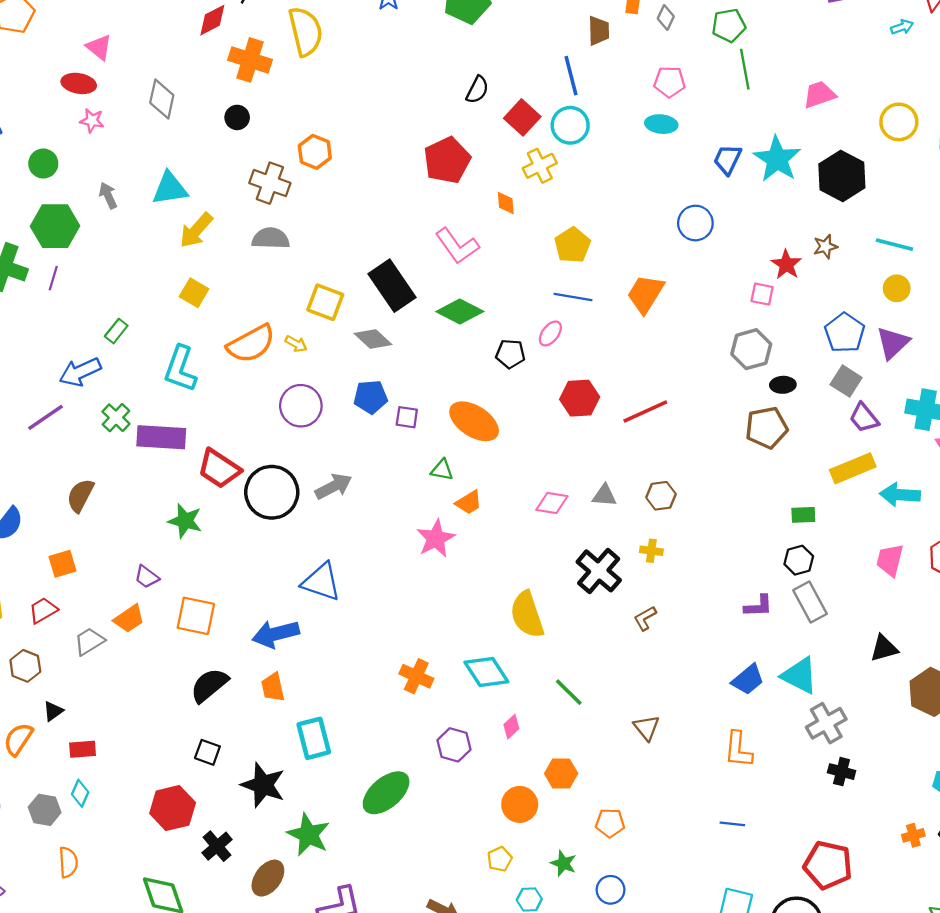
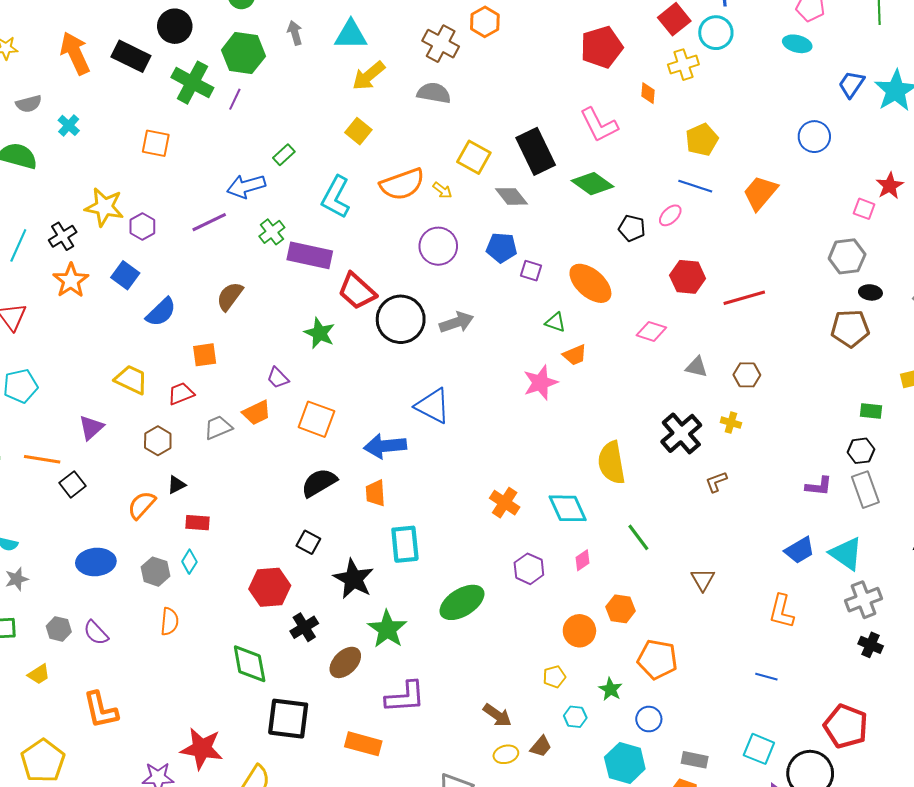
pink diamond: (552, 503) -> (651, 331), moved
orange pentagon: (610, 823) -> (657, 659), size x1.5

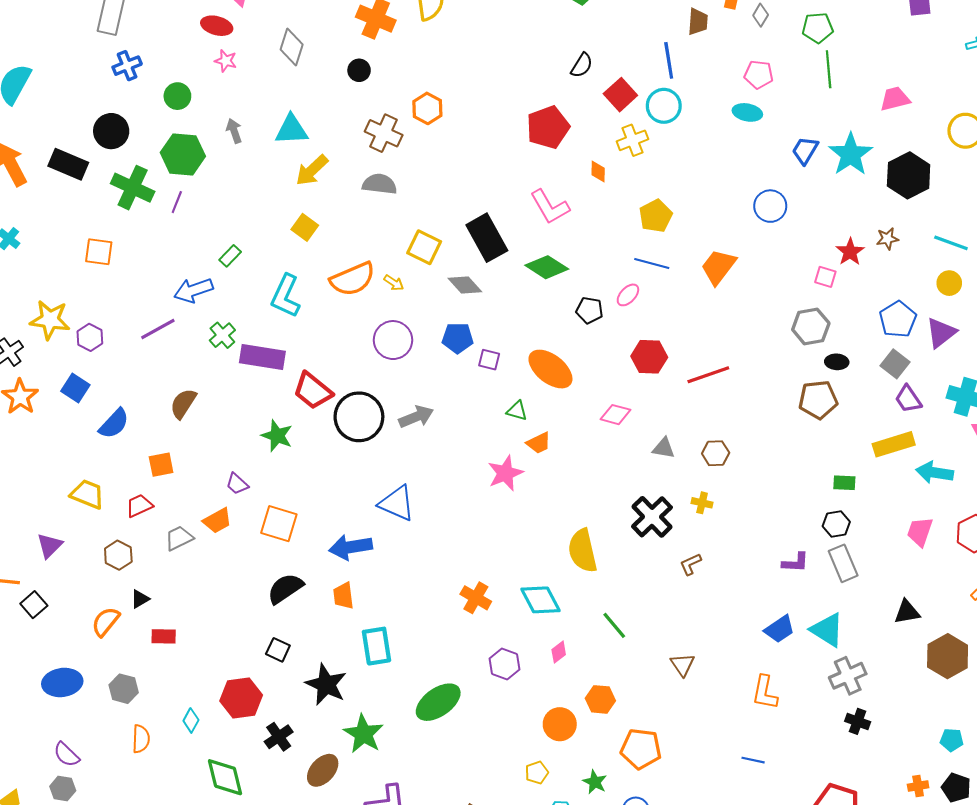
cyan diamond: (189, 562) -> (191, 721), moved
gray hexagon: (59, 629) -> (63, 788), moved

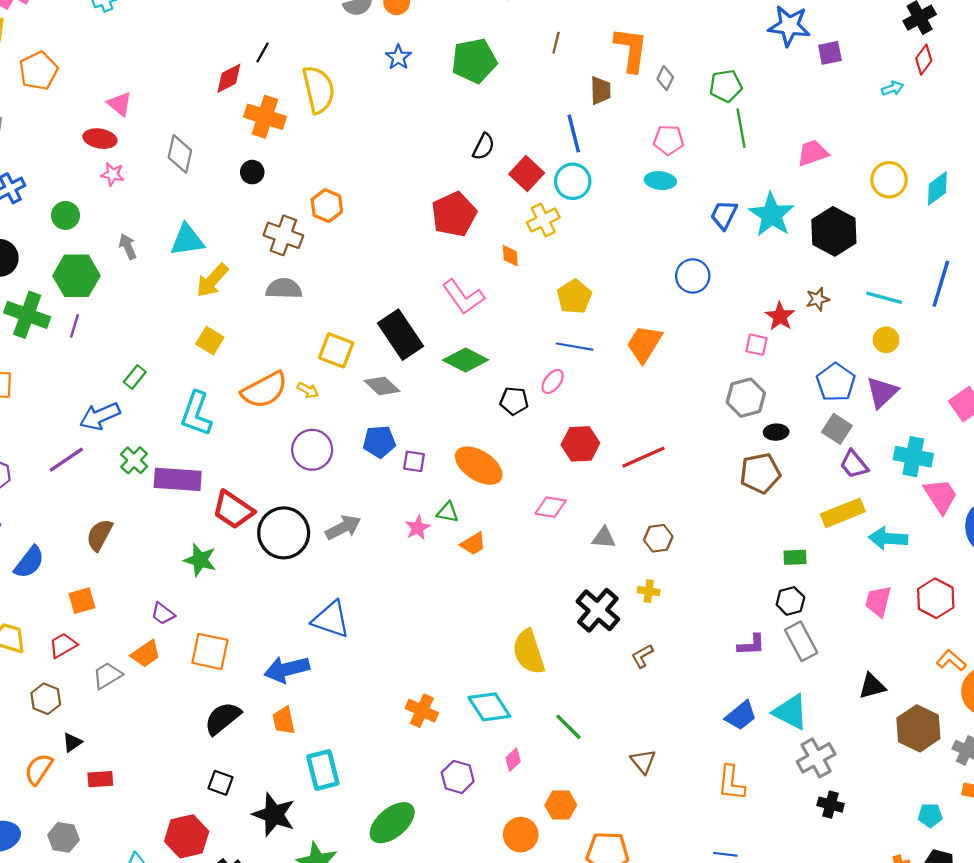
pink star: (505, 473) -> (418, 528), moved, size x0.7

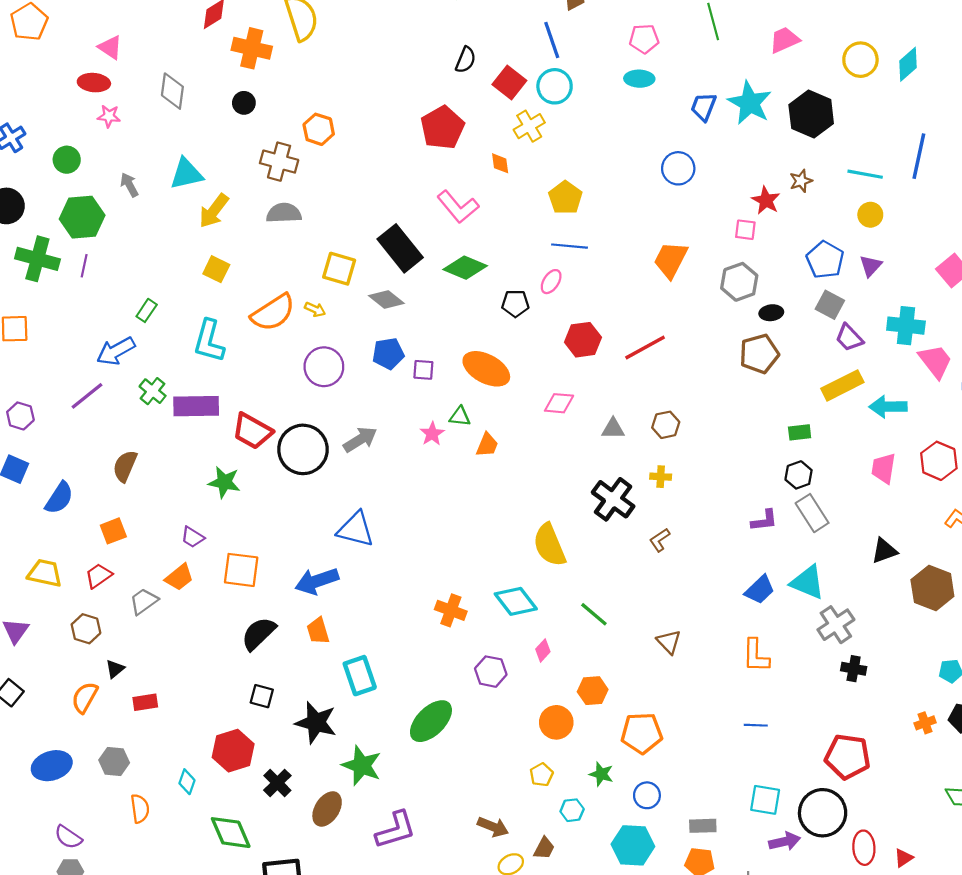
orange trapezoid: (644, 344) -> (671, 260), moved
purple triangle: (882, 392) -> (871, 266), size x0.7
orange trapezoid: (473, 544) -> (487, 445), turned -32

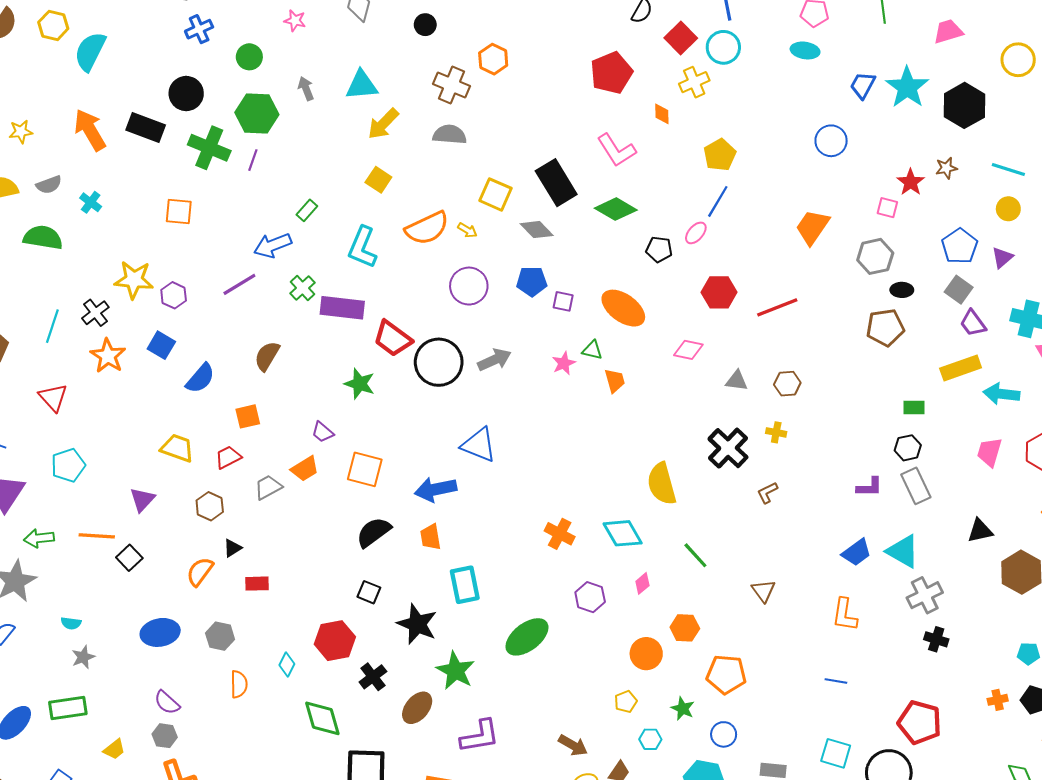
blue line: (570, 246) -> (718, 201), turned -72
orange trapezoid: (487, 445) -> (615, 381), turned -45

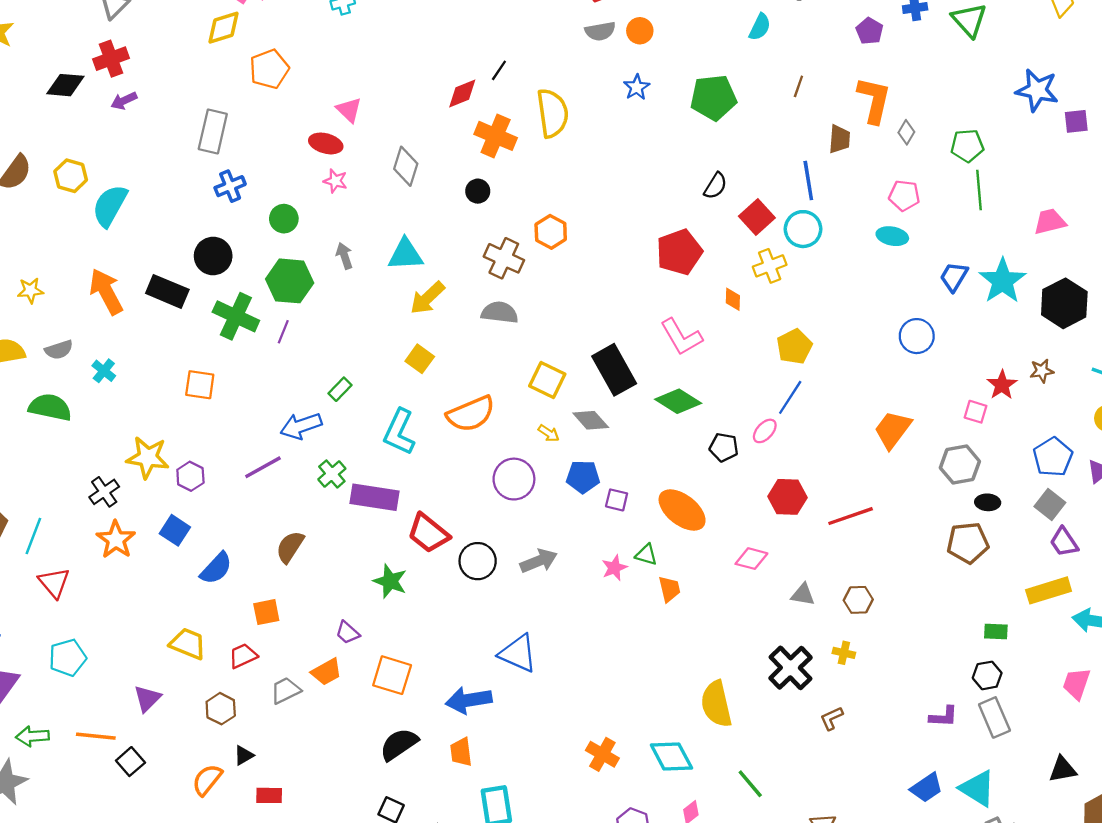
yellow arrow: (467, 230) -> (549, 433), moved
cyan line: (52, 326) -> (33, 536), moved
black circle: (439, 362) -> (478, 561), size x0.7

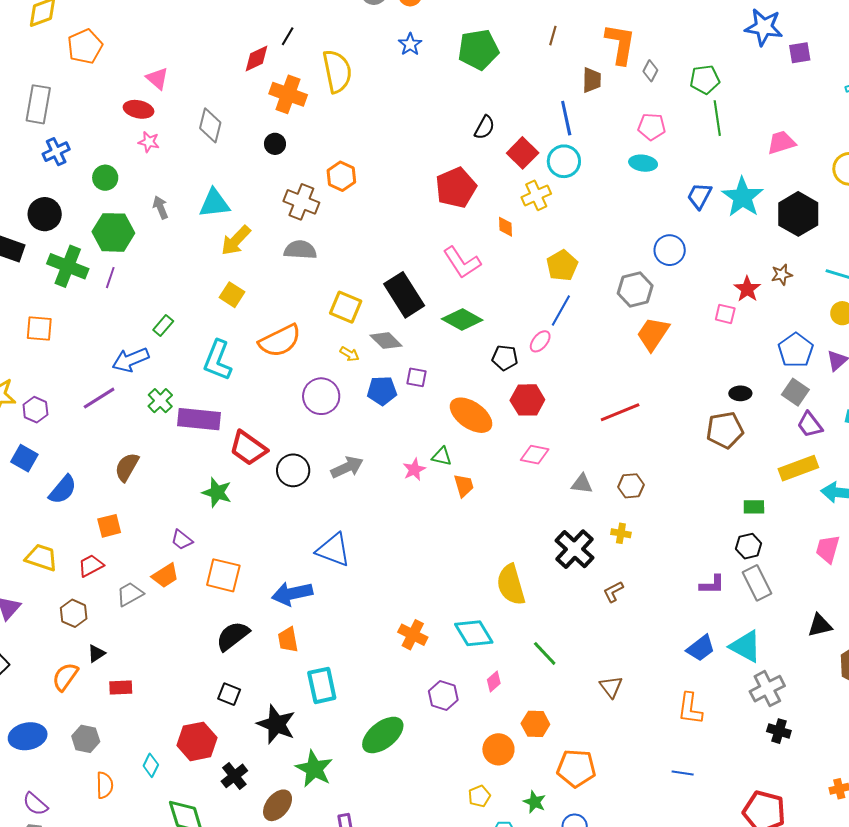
gray hexagon: (960, 465) -> (635, 290), moved
red hexagon: (787, 497) -> (527, 400), moved
purple square: (617, 500) -> (416, 377), moved

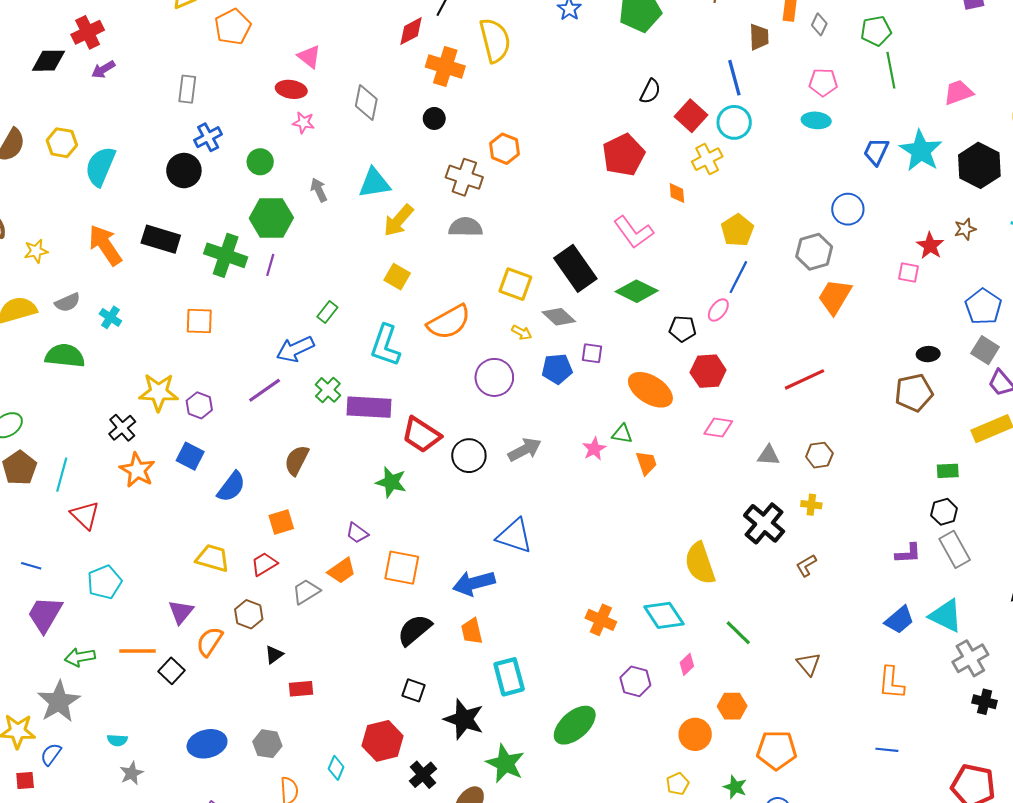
gray rectangle: (38, 104) -> (187, 89), size x0.7
black circle: (45, 214) -> (184, 171), moved
orange semicircle: (65, 677) -> (210, 642), moved

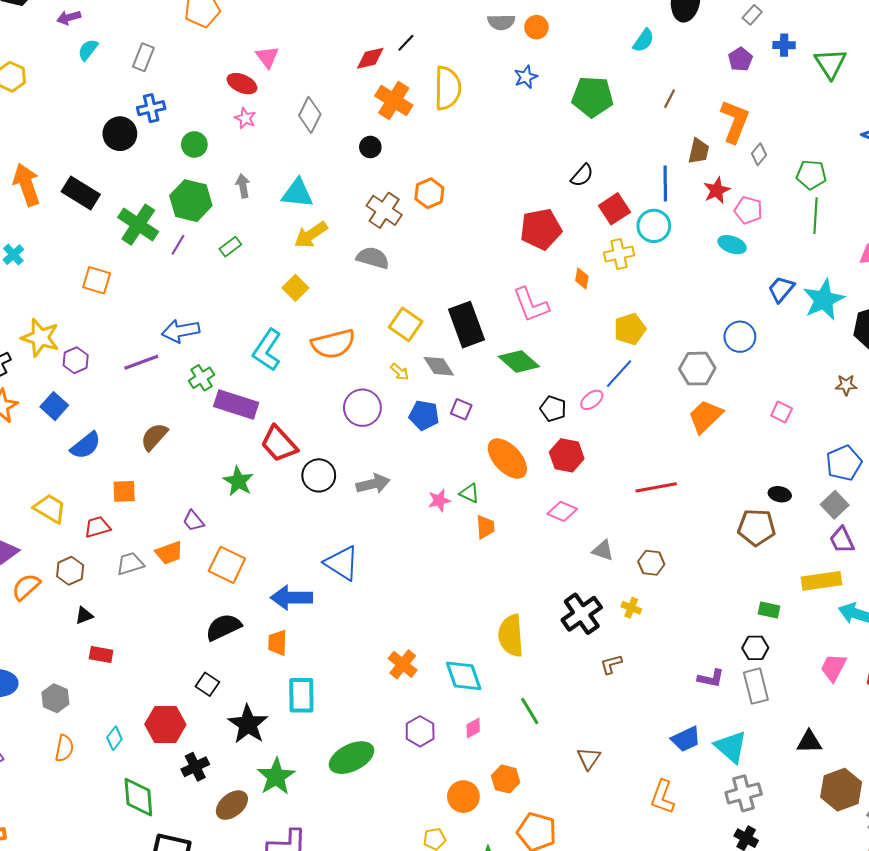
cyan semicircle: (100, 166) -> (88, 50), moved, size x0.6
red star: (930, 246) -> (717, 190), moved
green rectangle: (327, 312) -> (230, 247), moved

